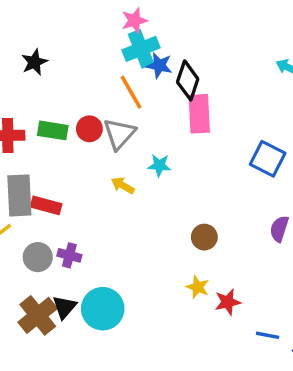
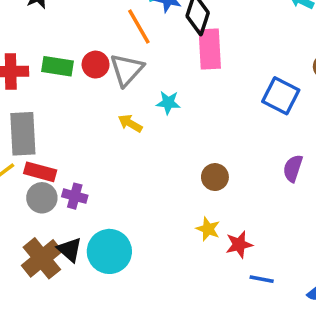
red rectangle: (46, 205) -> (40, 172), moved
black triangle: (64, 307) -> (70, 250), turned -30
blue line: (268, 335) -> (262, 279), moved

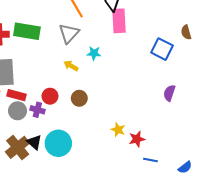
red circle: (96, 65) -> (50, 96), moved
green rectangle: (57, 66) -> (27, 31), size x1.4
brown circle: (215, 177) -> (79, 98), moved

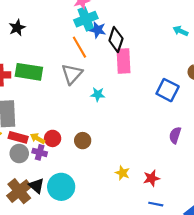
yellow arrow: (71, 66) -> (37, 138), moved
red star: (137, 139) -> (151, 178), moved

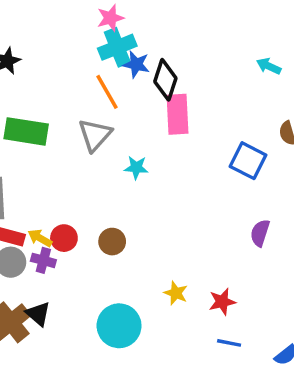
cyan circle: (61, 187) -> (119, 326), moved

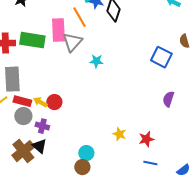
pink rectangle: (177, 114) -> (58, 30), moved
brown circle: (112, 242) -> (82, 167), moved
purple cross: (43, 260) -> (42, 126), moved
cyan circle: (119, 326) -> (86, 153), size x0.6

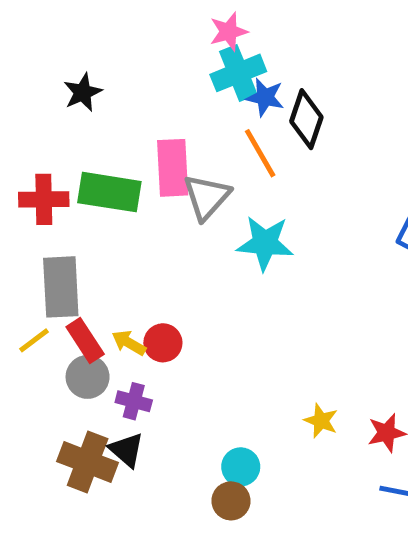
orange line: (79, 17) -> (260, 153), moved
cyan star: (96, 61) -> (265, 243), size x1.6
red rectangle: (22, 101) -> (85, 340), turned 42
brown cross: (23, 151) -> (88, 462), turned -30

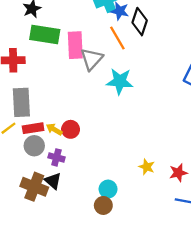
green rectangle: (109, 192) -> (45, 34), moved
red rectangle: (85, 340) -> (33, 128), turned -66

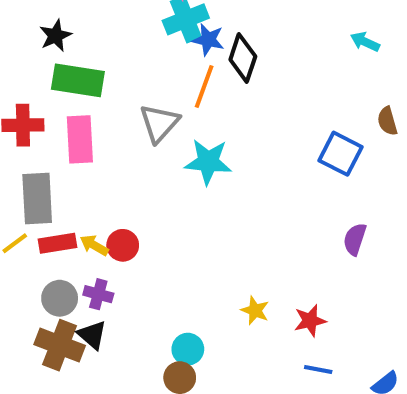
orange line: (117, 38) -> (204, 86), turned 50
pink rectangle: (75, 45) -> (80, 139), moved
gray circle: (34, 146) -> (60, 298), moved

